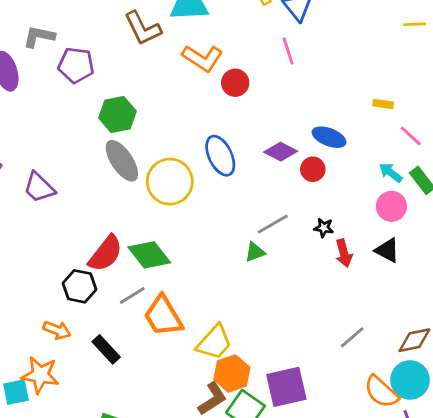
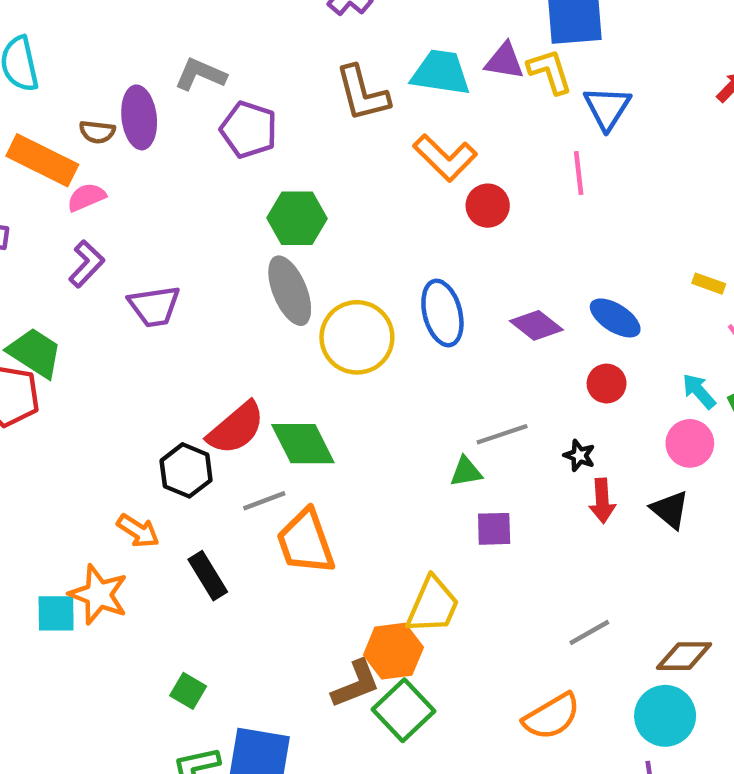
red circle: (313, 169) -> (607, 384), moved
purple trapezoid: (39, 187) -> (154, 306), turned -64
yellow trapezoid: (214, 342) -> (433, 605), moved, turned -30
purple square: (286, 387) -> (494, 529), moved, size x0.6
orange semicircle: (381, 392) -> (552, 716), moved, turned -84

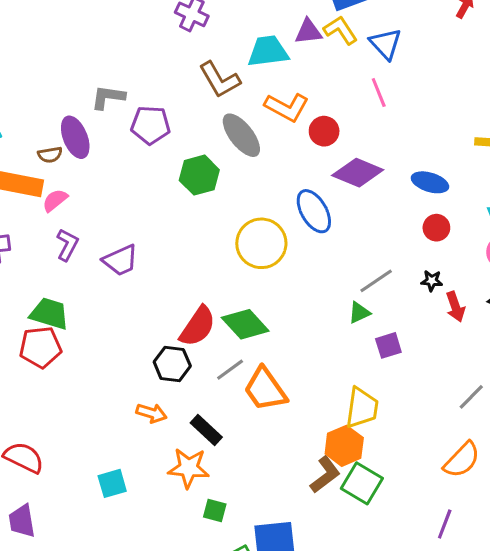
gray ellipse: (290, 291) -> (241, 135), moved
purple diamond: (536, 325) -> (358, 173), moved, size x1.4
orange star: (99, 595) -> (189, 468), moved

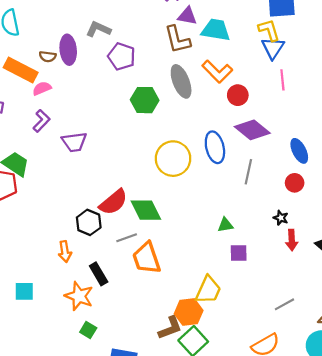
purple triangle: (308, 32) -> (187, 16), moved
blue triangle: (386, 44) -> (273, 48), moved
blue ellipse: (430, 182) -> (299, 151), turned 30
gray line: (376, 281) -> (248, 172), moved, turned -60
orange arrow: (151, 413) -> (65, 252), turned 48

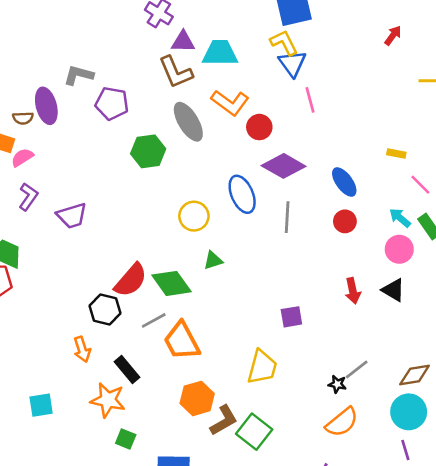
yellow circle: (173, 159) -> (194, 216), size x0.7
black star: (281, 218) -> (337, 384), moved
green triangle: (225, 225) -> (213, 260), moved
orange hexagon: (189, 312) -> (197, 398), moved

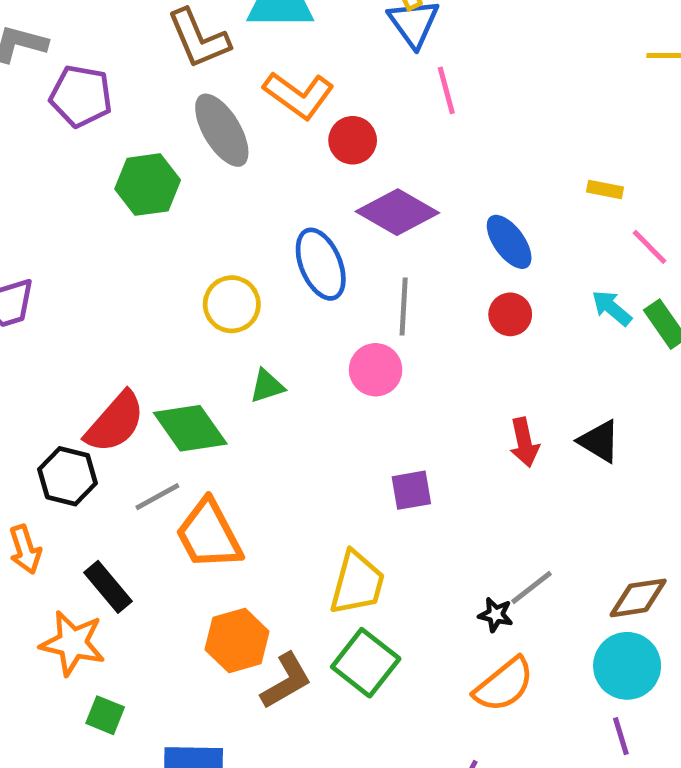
pink circle: (399, 249) -> (376, 370), moved
green square: (254, 432) -> (366, 663), moved

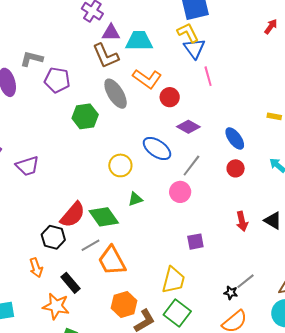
purple diamond: (397, 212) -> (188, 127), size x0.7
blue ellipse: (321, 264) -> (157, 149), turned -32
gray line: (404, 306) -> (191, 166), turned 35

